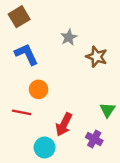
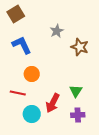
green triangle: (107, 110) -> (76, 91), moved
purple cross: (94, 139) -> (78, 115), turned -32
cyan circle: (45, 147) -> (32, 114), moved

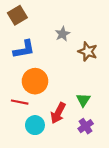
blue L-shape: (22, 45) -> (24, 49), turned 105
orange circle: (32, 74) -> (35, 81), size x1.5
purple cross: (78, 115) -> (86, 126), turned -32

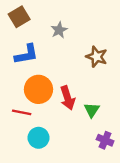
gray star: (62, 34) -> (59, 30), moved
red arrow: (58, 113) -> (68, 98), moved, turned -45
purple cross: (86, 126) -> (105, 140), moved, turned -32

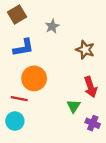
red arrow: (68, 98) -> (91, 87), moved
green triangle: (92, 110) -> (73, 106), moved
cyan circle: (38, 138) -> (15, 121), moved

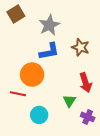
gray star: (52, 26) -> (49, 25), size x1.5
blue L-shape: (23, 48) -> (49, 51), moved
cyan circle: (15, 121) -> (39, 115), moved

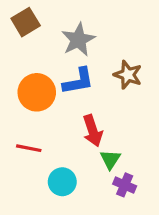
orange circle: (32, 75) -> (37, 92), moved
red arrow: (86, 83) -> (93, 131), moved
purple cross: (88, 117) -> (125, 185), moved

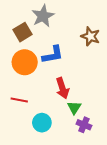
brown square: (26, 22) -> (22, 32), moved
gray star: (78, 40) -> (43, 16), moved
brown star: (128, 75) -> (90, 36), moved

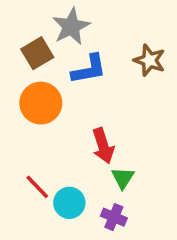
blue L-shape: (53, 55) -> (89, 69), moved
red line: (19, 100) -> (37, 187), moved, turned 35
purple cross: (84, 125) -> (114, 217), moved

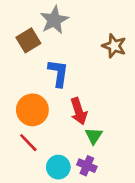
blue L-shape: (89, 69) -> (58, 73), moved, turned -72
orange circle: (41, 103) -> (32, 110), moved
cyan circle: (69, 203) -> (58, 167), moved

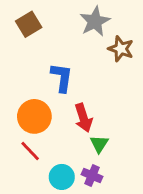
gray star: (54, 20) -> (95, 21), moved
brown square: (28, 40) -> (29, 24), moved

